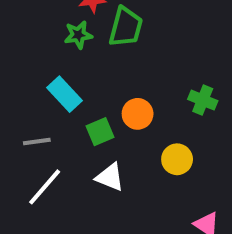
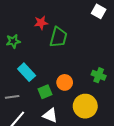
green star: (78, 35) -> (13, 41), moved
yellow circle: (177, 159) -> (85, 106), size x1.5

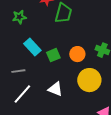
orange circle: (65, 82) -> (77, 54), moved
green square: (45, 92) -> (53, 55), moved

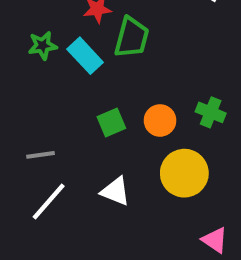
cyan rectangle: (32, 47) -> (85, 56), moved

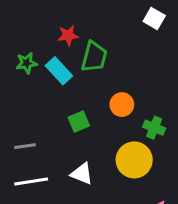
green cross: (211, 112) -> (154, 128), moved
orange circle: (160, 120) -> (122, 105), moved
white line: (49, 202) -> (31, 181), turned 40

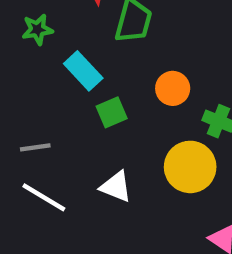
cyan rectangle: (59, 71) -> (83, 71), moved
white line: (31, 181) -> (44, 197), turned 40

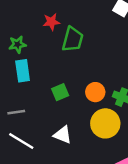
cyan rectangle: (83, 71) -> (23, 71), moved, turned 35
orange circle: (173, 88) -> (95, 92), moved

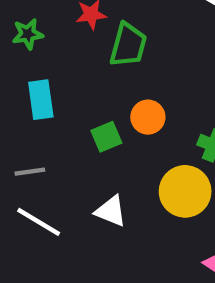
green star: (17, 44) -> (28, 34), moved
orange circle: (95, 92) -> (148, 117), moved

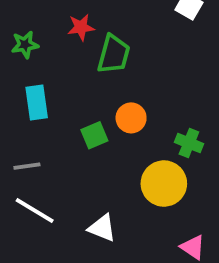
white triangle: (111, 211) -> (102, 228), moved

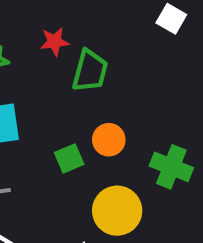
green cross: (189, 143) -> (171, 167), size x1.4
yellow circle: (164, 184) -> (117, 211), moved

